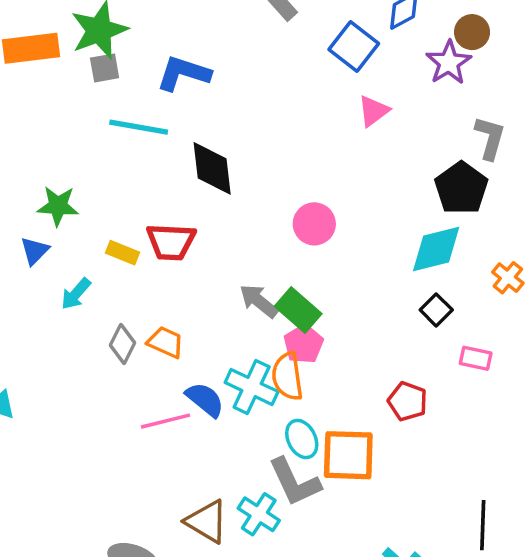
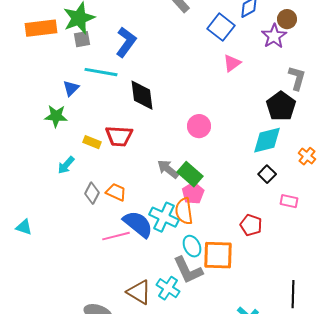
blue L-shape: (183, 73) -> (126, 42), turned 108
blue triangle: (35, 251) -> (71, 88), moved
blue semicircle: (205, 400) -> (138, 224), size x1.4

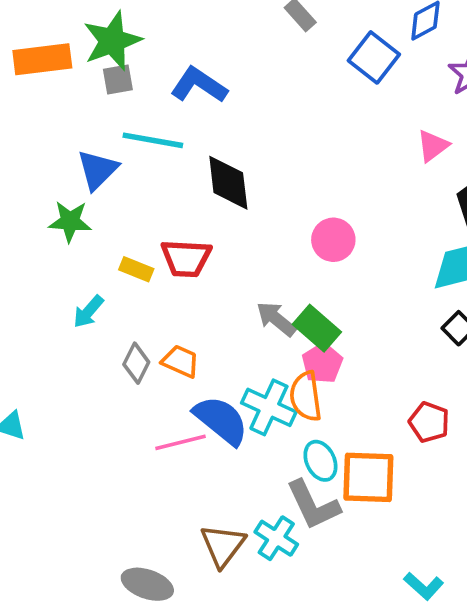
blue L-shape: (126, 42) -> (199, 85), turned -92
pink triangle: (232, 63) -> (433, 146), moved
blue triangle: (71, 88) -> (98, 170), size x1.4
brown triangle: (139, 292) -> (223, 546), turned 36

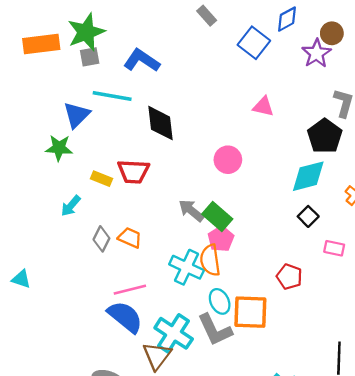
pink triangle: (433, 146) -> (263, 107), moved, turned 50
blue semicircle: (221, 420) -> (125, 317), moved
cyan cross: (276, 538) -> (174, 333), moved, size x1.4

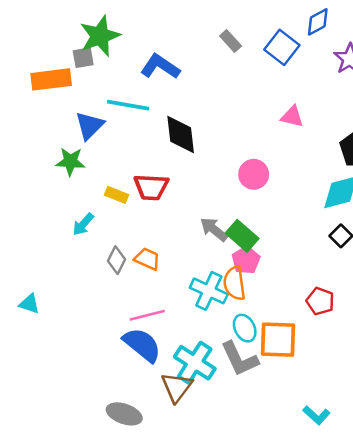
gray rectangle: (207, 16) -> (231, 41), moved
orange rectangle: (41, 44) -> (51, 79), moved
gray square: (90, 57) -> (83, 58), moved

